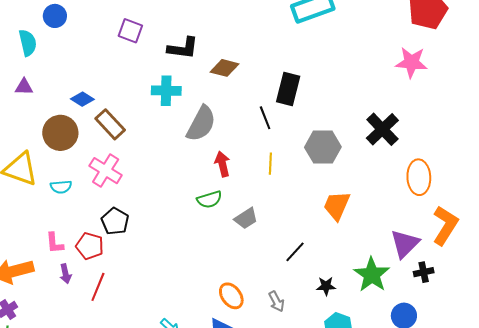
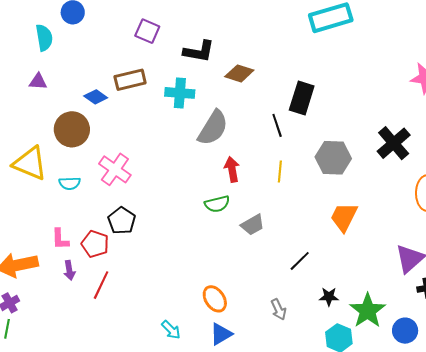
brown rectangle: (110, 124) -> (130, 80), moved, turned -64
green star: (372, 275) -> (368, 311), moved
orange ellipse: (231, 296) -> (215, 299), moved

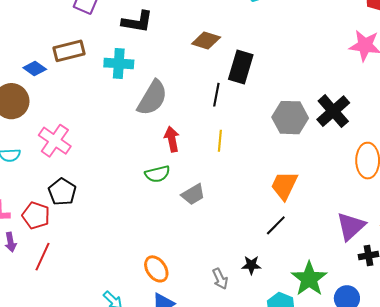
brown diamond: (239, 73) -> (206, 41), moved
black line: (277, 125) -> (216, 95), turned 30
gray hexagon: (333, 158) -> (290, 118), moved
black line: (300, 261) -> (276, 225), moved
black star: (329, 297) -> (251, 265), moved

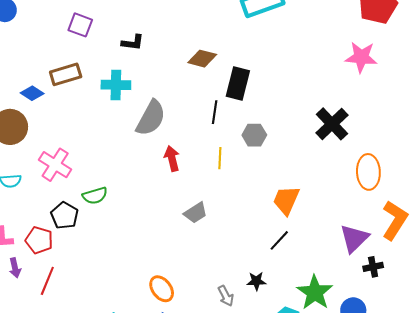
black L-shape: (137, 22) -> (133, 42), size x0.7
gray hexagon: (290, 118) -> (254, 135), moved, size x0.7
green semicircle: (157, 174) -> (95, 196), moved

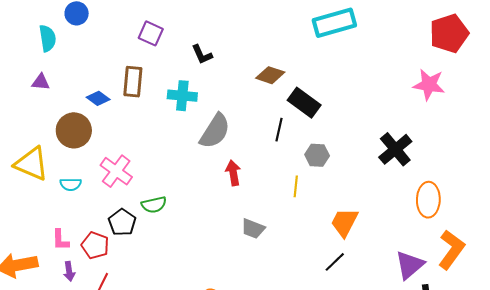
black L-shape: (133, 42) -> (202, 54), turned 55
brown rectangle: (66, 74) -> (133, 82), turned -72
black rectangle: (238, 84) -> (304, 103), turned -72
yellow line: (220, 158) -> (296, 186), moved
gray trapezoid: (195, 213) -> (253, 229), turned 50

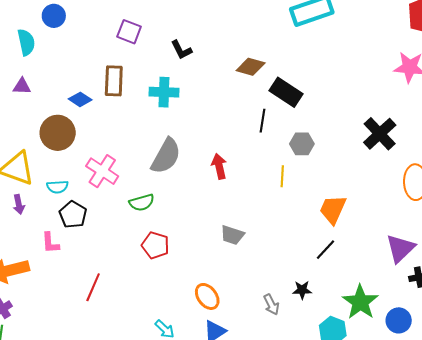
gray semicircle: (215, 131) -> (166, 156), moved
black pentagon: (122, 222) -> (73, 215), moved
gray trapezoid: (253, 229) -> (232, 235), moved
red pentagon: (95, 245) -> (155, 245), moved
purple arrow: (69, 271) -> (19, 204), moved

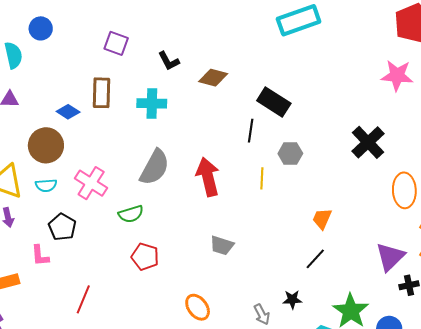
brown diamond: (251, 67) -> (213, 78), moved
red arrow: (219, 166) -> (208, 177), size x1.5
yellow line: (282, 176) -> (262, 178), moved
cyan semicircle: (57, 187) -> (46, 185), moved
orange trapezoid: (333, 209) -> (322, 219), size x0.7

